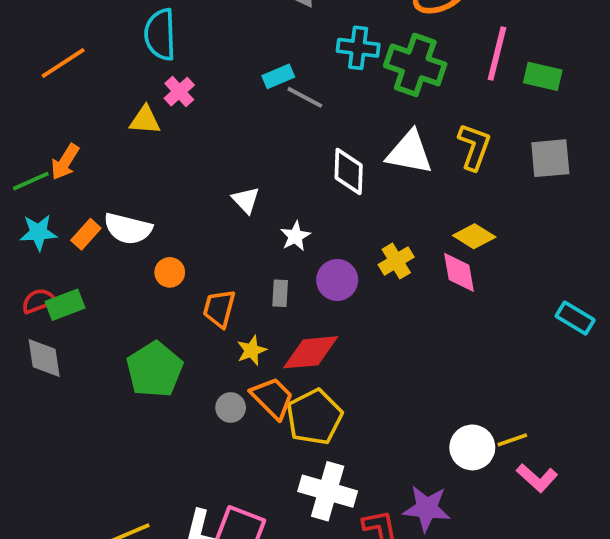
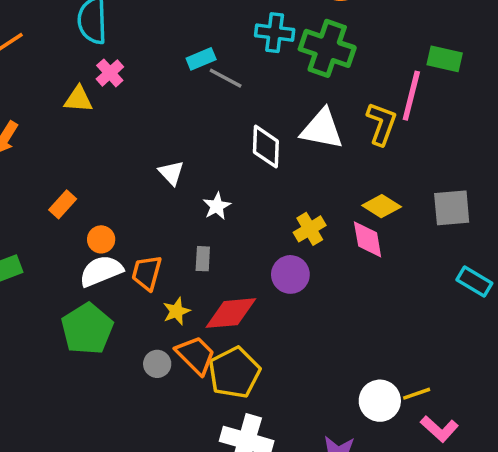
pink line: (497, 54) -> (411, 96), moved
gray square: (550, 158) -> (452, 208), moved
white semicircle: (128, 229) -> (101, 271), moved, turned 144
orange rectangle: (86, 234) -> (63, 204), moved
purple circle: (337, 280) -> (290, 274), moved

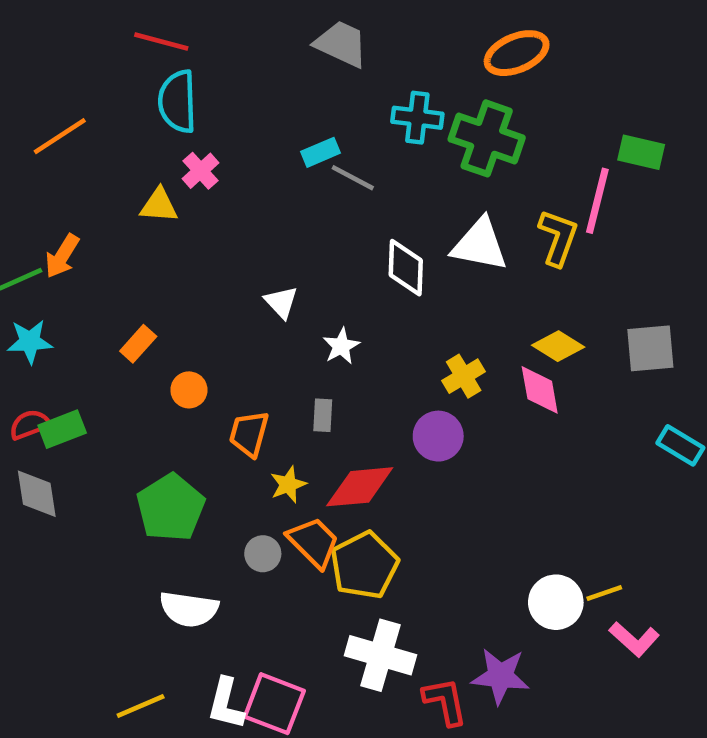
white semicircle: (101, 271) -> (189, 609), moved, turned -150

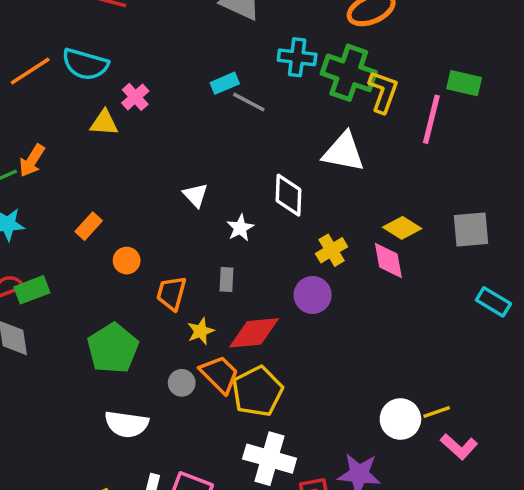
cyan semicircle: (177, 102) -> (85, 64), moved, turned -72
yellow L-shape: (558, 238) -> (383, 92), moved
white diamond: (406, 268) -> (288, 195), moved

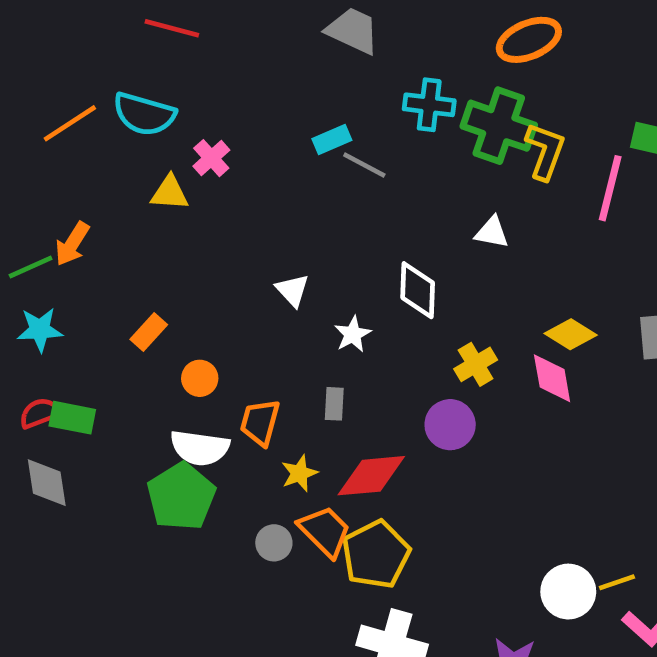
white triangle: (344, 152) -> (492, 232), size x0.6
green rectangle: (32, 290) -> (72, 418), turned 32
white semicircle: (127, 424) -> (200, 448), moved

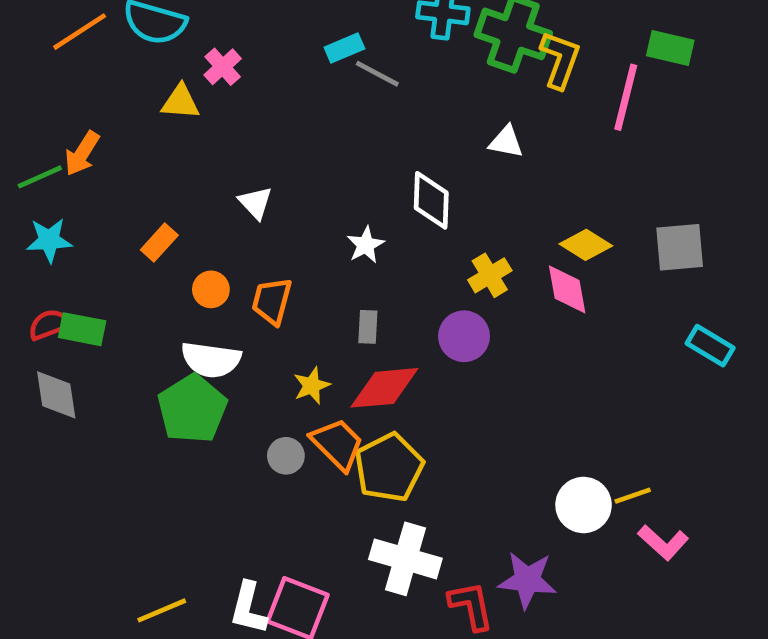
white triangle: (292, 290) -> (255, 203), moved
gray rectangle: (334, 404) -> (368, 327), moved
orange trapezoid: (260, 422) -> (272, 301), moved

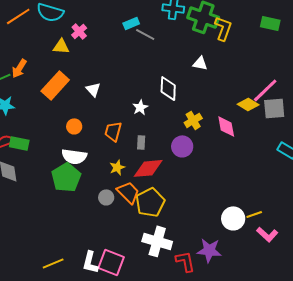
pink line: (626, 97) -> (265, 90), moved, turned 32
orange rectangle: (159, 243) -> (55, 85), moved, size x1.8
yellow diamond: (586, 245) -> (248, 104), moved
orange trapezoid: (272, 301) -> (113, 131), moved

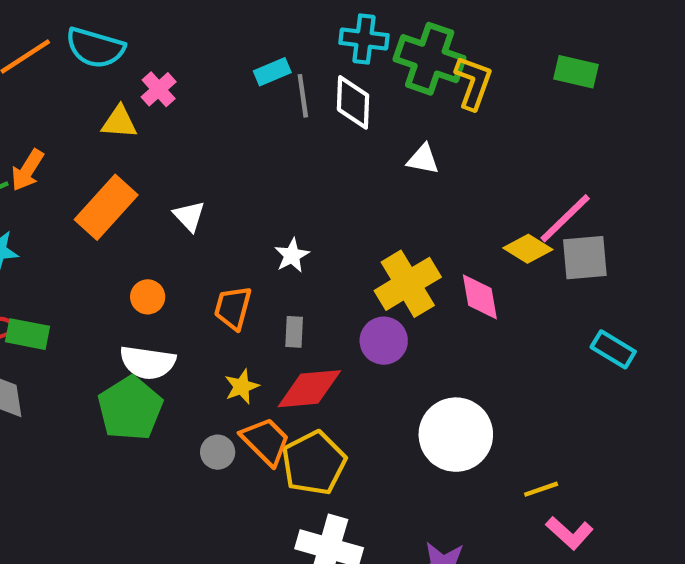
gray line: (145, 34) -> (303, 96), turned 54
white diamond: (168, 88) -> (353, 102), moved
yellow cross: (193, 120) -> (408, 284), size x1.6
white circle: (233, 218) -> (456, 435), moved, size x1.4

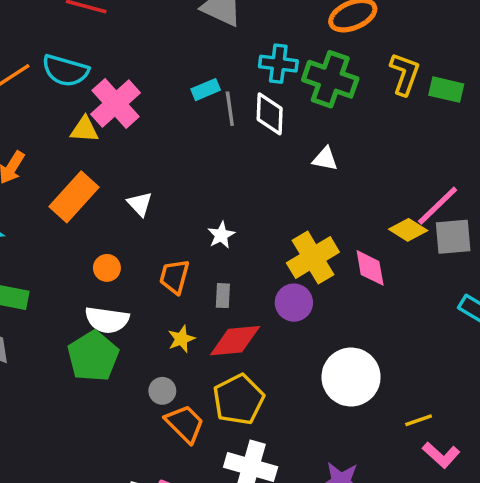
yellow L-shape: (473, 83) -> (405, 74), moved
pink cross: (159, 89) -> (116, 103), size x1.8
orange trapezoid: (266, 441) -> (185, 424), moved

